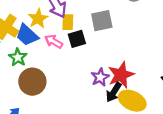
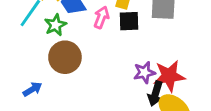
pink arrow: (54, 41) -> (101, 17), turned 66
black arrow: (114, 92) -> (155, 94), turned -30

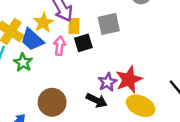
brown circle: (65, 57) -> (52, 102), moved
black arrow: (155, 94) -> (97, 100), moved, turned -66

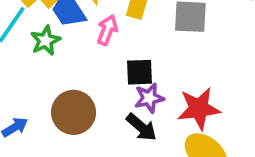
black square: (83, 43) -> (139, 72), moved
purple star: (108, 82) -> (149, 98), moved

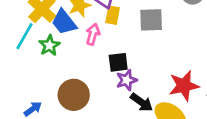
red star: (199, 109) -> (184, 86), moved
black arrow: (141, 127) -> (142, 102), moved

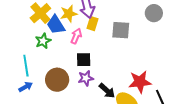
cyan line: (24, 36) -> (26, 66), moved, turned -45
black square: (118, 62) -> (84, 60), moved
purple star: (127, 80) -> (86, 78), moved

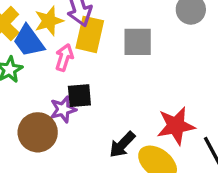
yellow rectangle: (92, 24) -> (90, 34), size x1.5
purple star: (86, 78) -> (63, 109), moved
black arrow: (107, 91) -> (122, 145), turned 96

